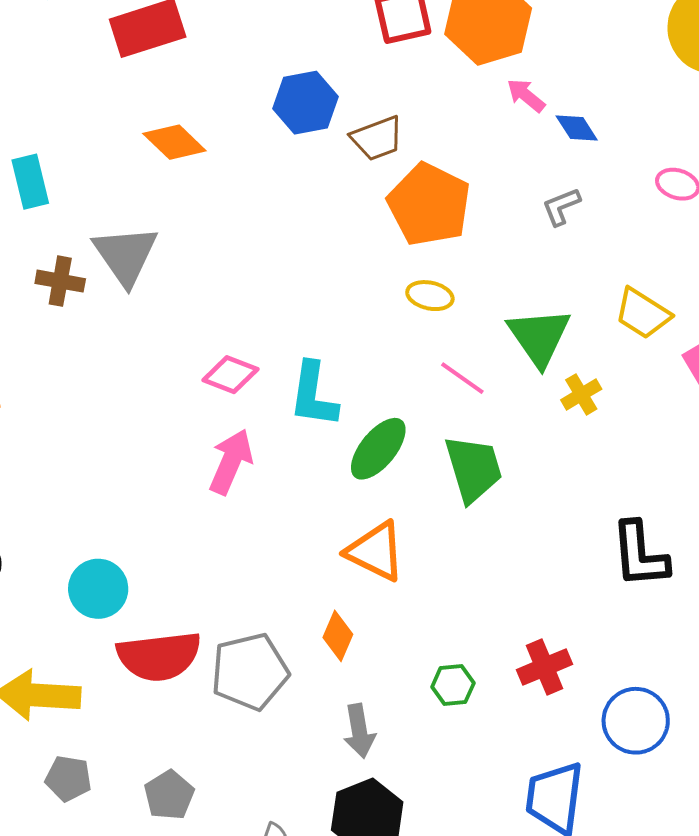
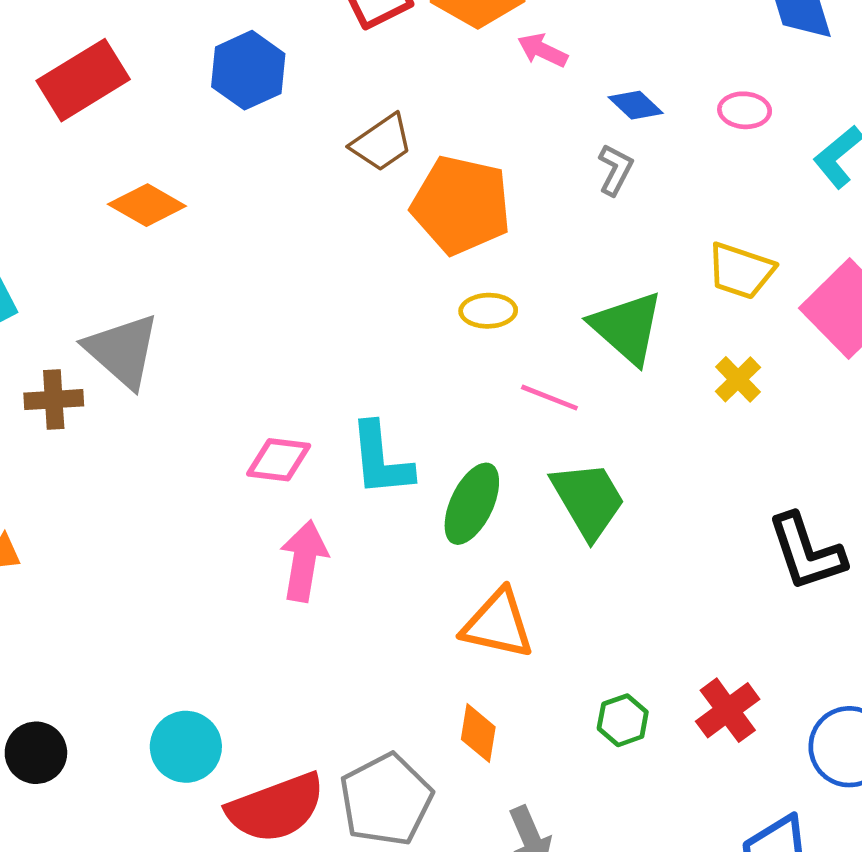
blue hexagon: (305, 103) -> (248, 70), moved
blue diamond: (577, 128) -> (636, 105), moved
gray L-shape: (561, 207) -> (615, 170), turned 153
yellow cross: (581, 394) -> (738, 379), moved
green hexagon: (453, 685) -> (623, 720), moved

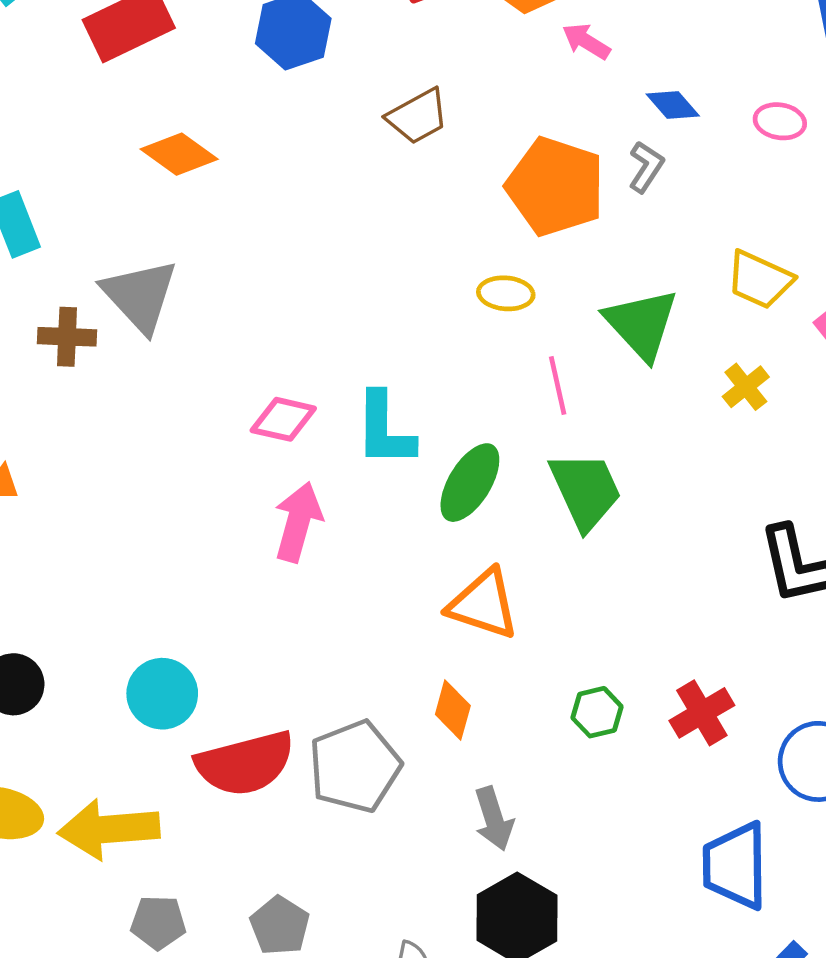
orange pentagon: (461, 205) -> (555, 186), moved
pink line: (549, 398) -> (558, 385), turned 50

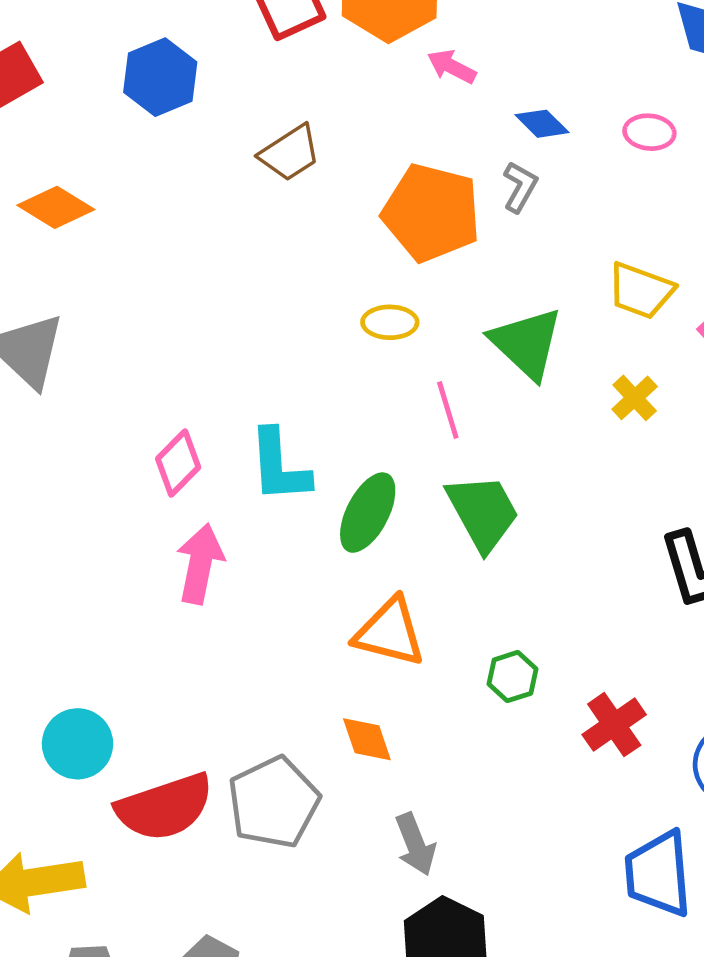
pink diamond: (283, 419) -> (178, 463), turned -54
orange diamond: (453, 710) -> (367, 739), turned -30
green hexagon: (597, 712) -> (512, 677), moved

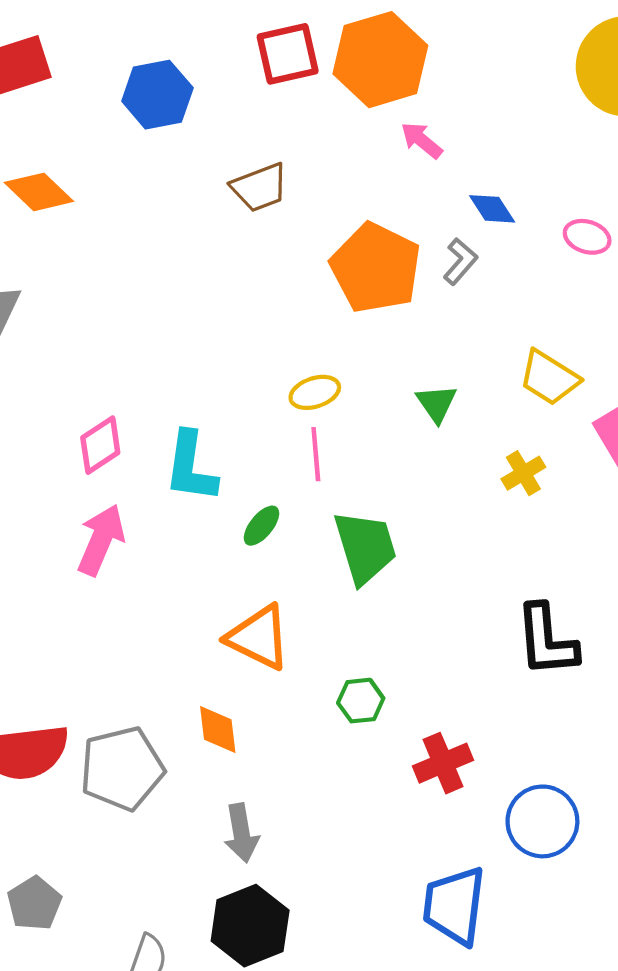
yellow ellipse: (390, 322) -> (315, 392), moved, turned -30
green triangle: (527, 343) -> (437, 403), size x0.6
pink line: (448, 410) -> (316, 454), moved
green ellipse: (368, 513) -> (261, 526), size x0.6

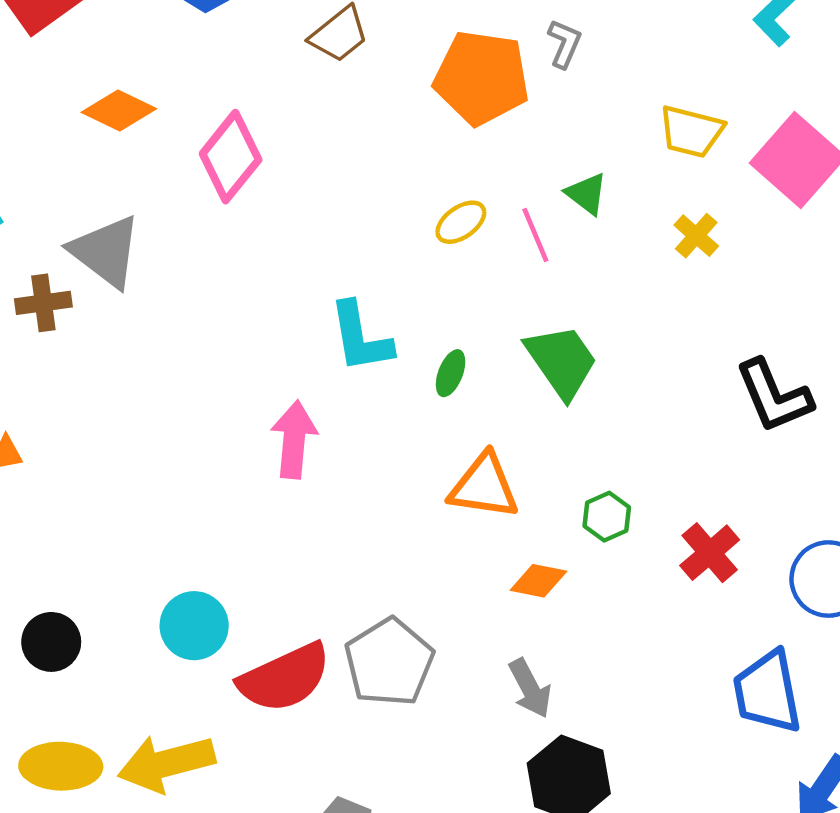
pink diamond: (100, 445) -> (231, 157), moved, size x1.4
pink line: (316, 454) -> (535, 235), moved
orange diamond: (218, 730) -> (538, 581), moved, turned -54

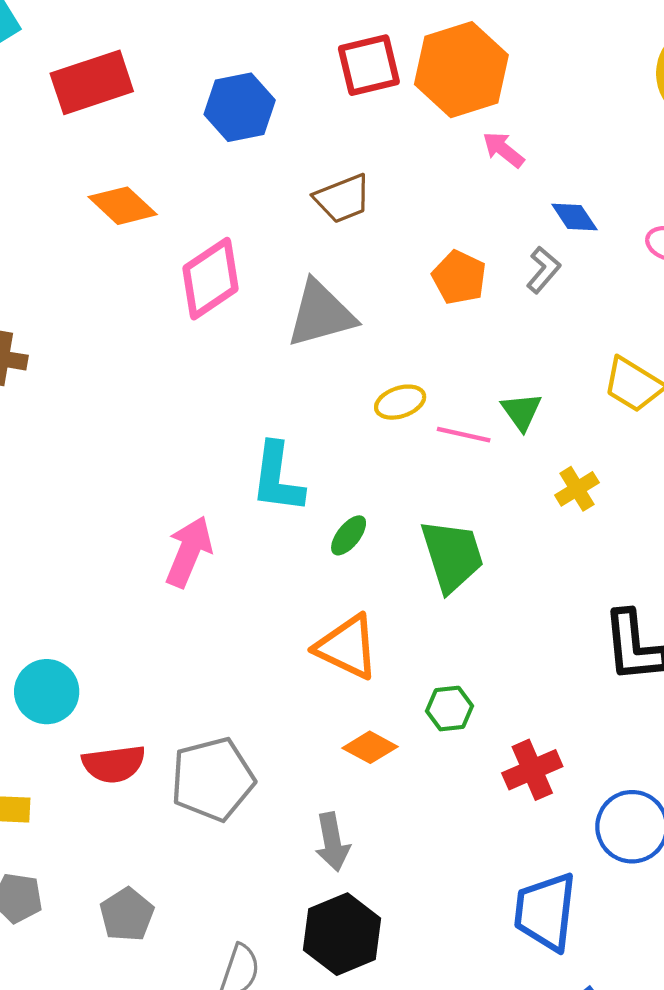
orange pentagon: (482, 78) -> (459, 277), size x0.6
pink line: (535, 235) -> (464, 435), turned -72
yellow cross: (696, 236) -> (577, 489), moved
gray triangle: (106, 251) -> (321, 314), moved, turned 50
red semicircle: (285, 678) -> (114, 764), size x0.7

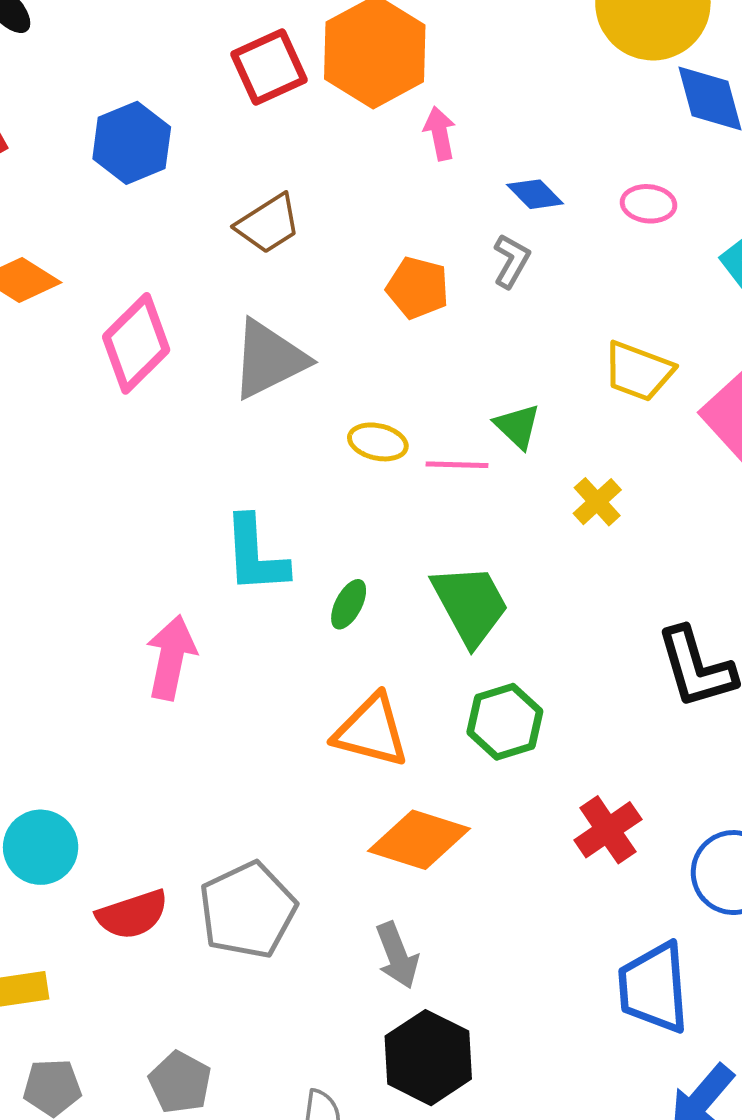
pink arrow: (503, 150) -> (440, 133), turned 51
yellow ellipse: (400, 402) -> (378, 442), turned 42
green hexagon: (450, 709) -> (505, 722), moved, size x1.4
orange diamond: (370, 747) -> (419, 840), size x1.6

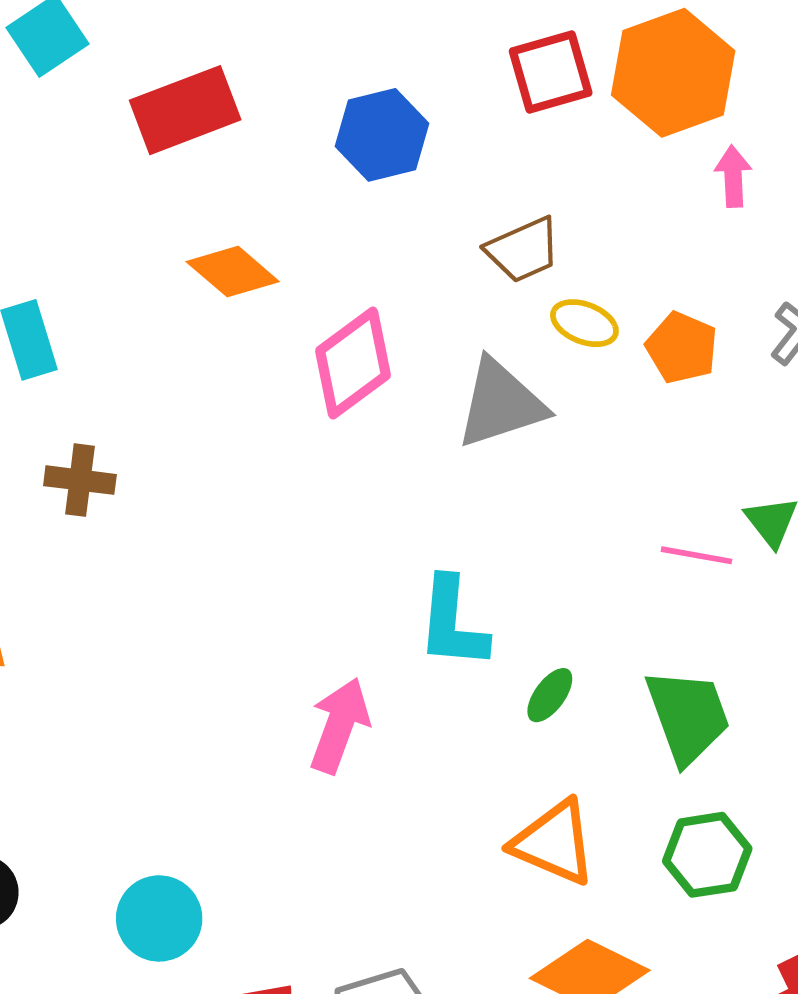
yellow ellipse: (378, 442) -> (584, 323), moved

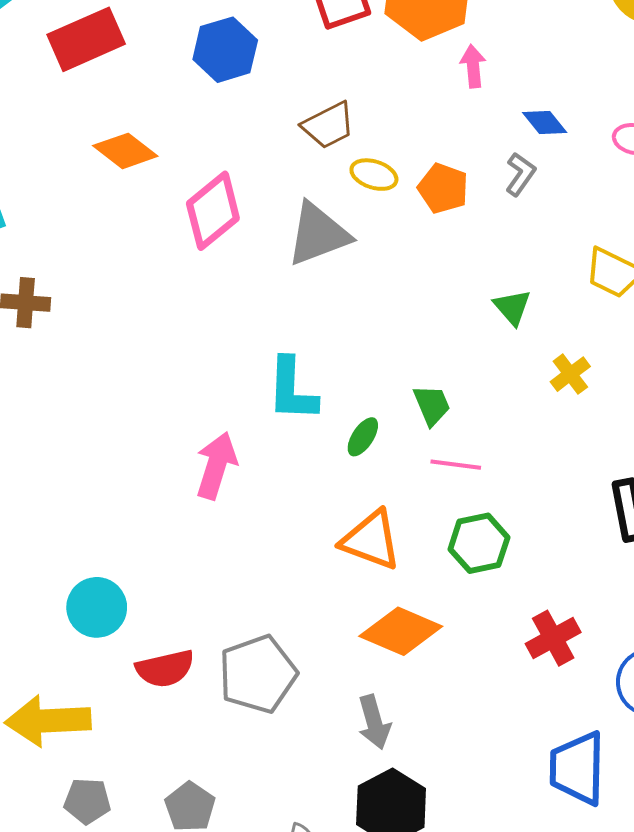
pink line: (696, 555) -> (456, 465), moved
green trapezoid: (688, 716) -> (432, 405), moved, size x0.6

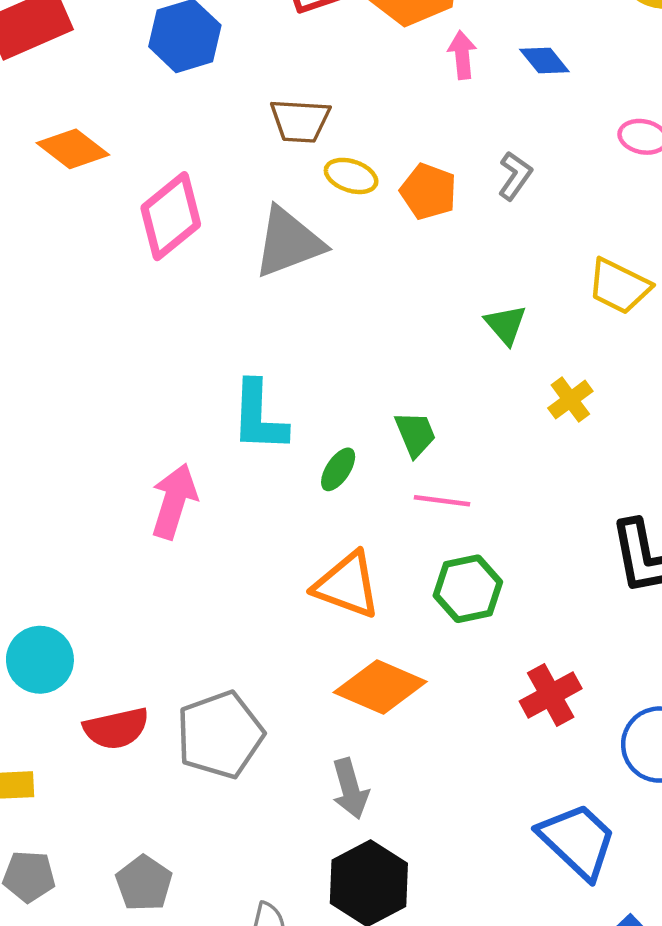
blue diamond: (545, 123) -> (544, 60), moved
brown trapezoid: (328, 125) -> (300, 121), turned 30
blue trapezoid: (577, 768) -> (578, 841), turned 132

